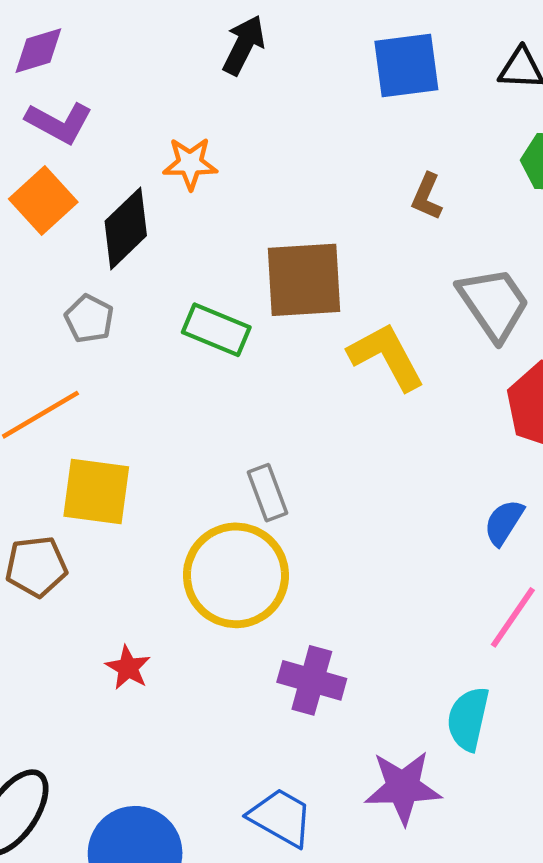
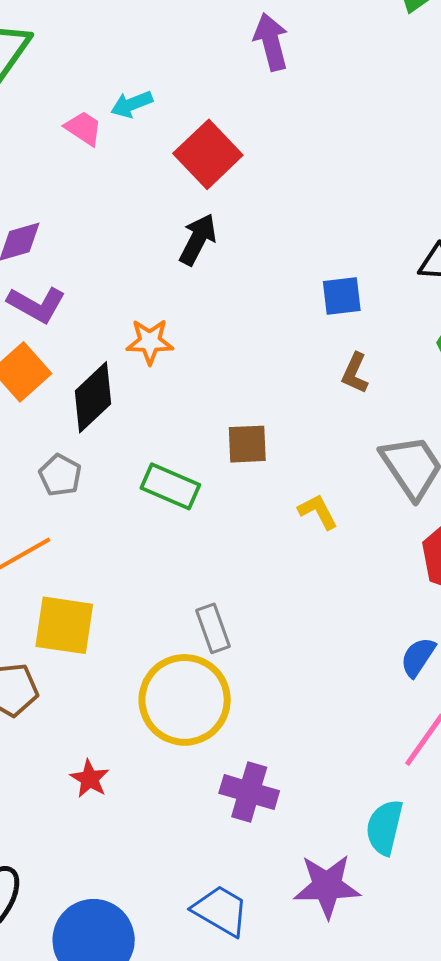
blue square: (406, 66) -> (342, 296), moved, size x0.7
brown square: (304, 280) -> (247, 444), size x0.6
yellow L-shape: (386, 356) -> (318, 512), size x0.6

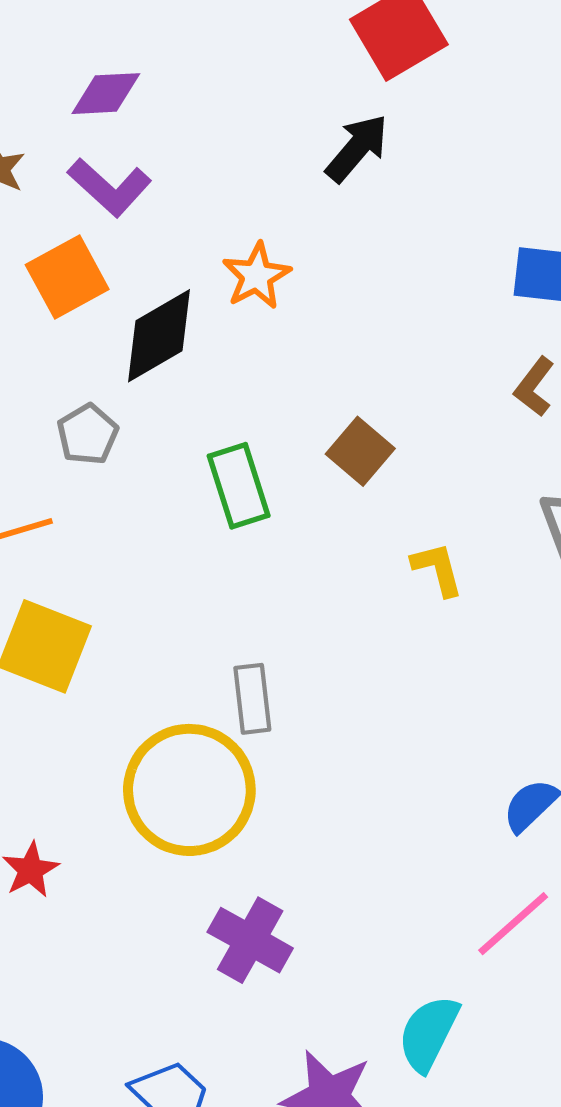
orange star: (150, 342) -> (257, 276), turned 30
brown square: (247, 444) -> (360, 451), turned 30
green rectangle: (170, 486) -> (239, 486), turned 36

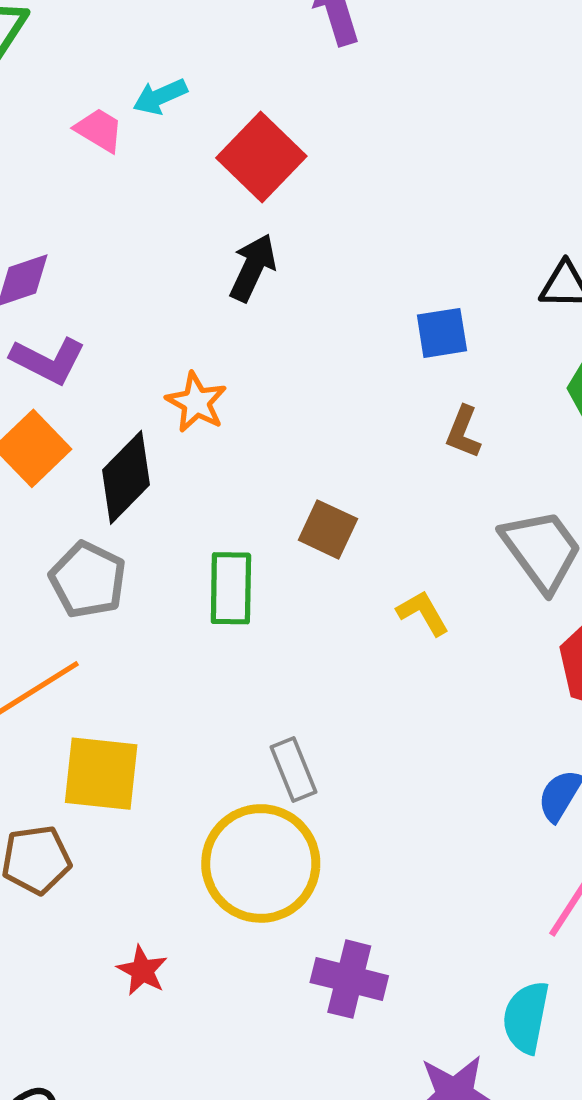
gray pentagon: (88, 434) -> (88, 580), size x1.4
green rectangle: (239, 486) -> (231, 588), turned 34

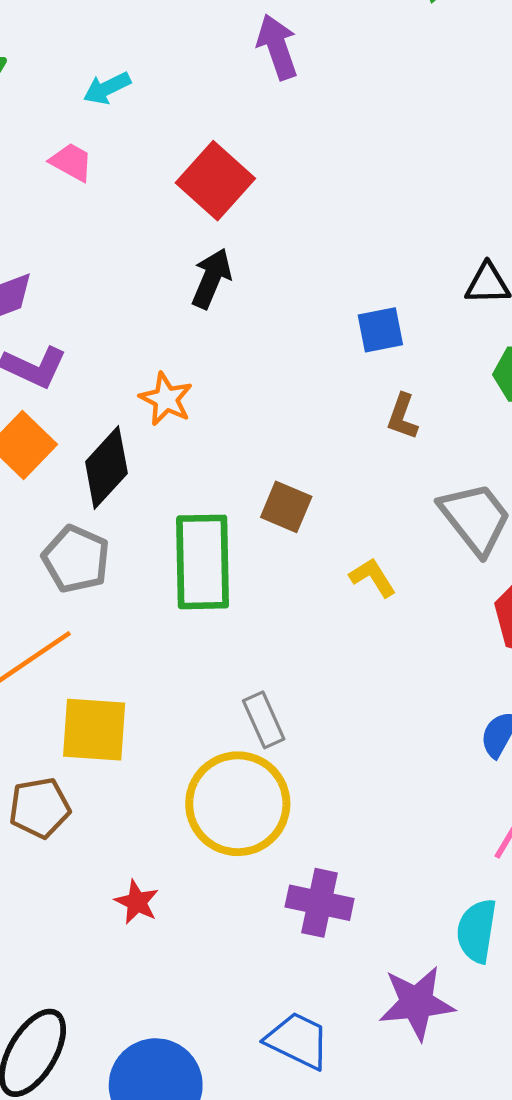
cyan arrow: (160, 97) -> (107, 88), moved
green rectangle: (231, 588) -> (203, 562), size x1.5

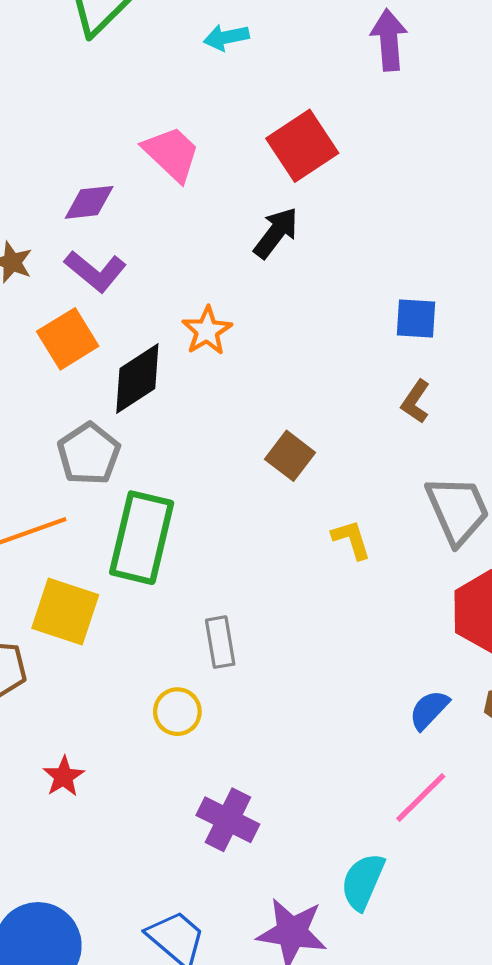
pink trapezoid: (71, 162) -> (171, 154), moved, size x1.5
green rectangle: (203, 562) -> (142, 538), moved
yellow circle: (238, 804) -> (177, 712), size x0.5

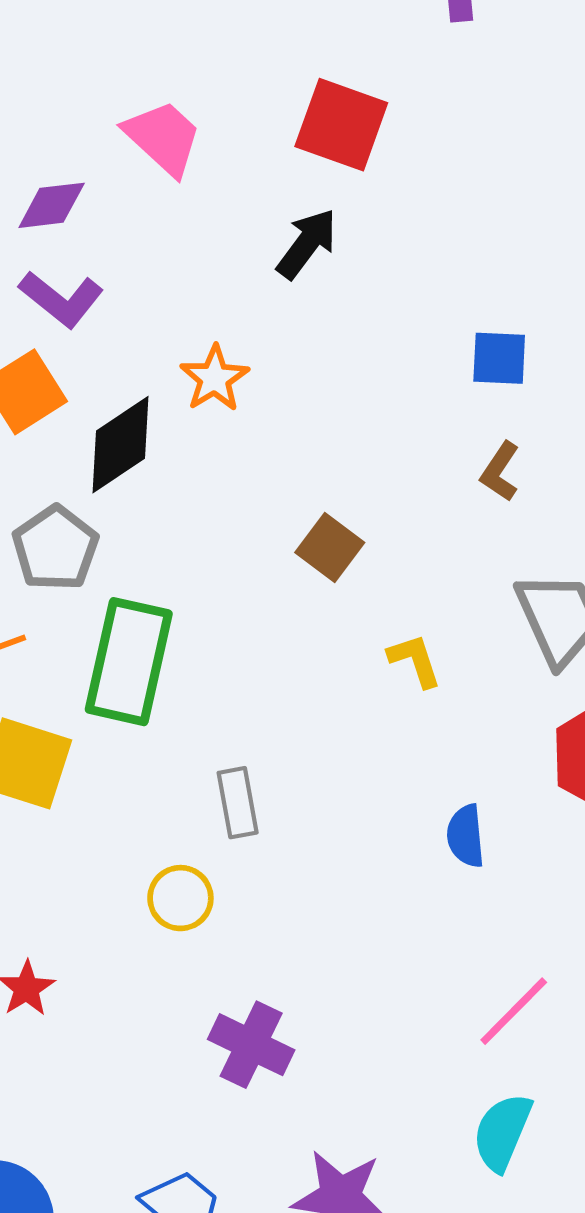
red square: (302, 146) -> (341, 125), turned -36
blue semicircle: (429, 710) -> (466, 836), moved, turned -48
cyan semicircle: (363, 882) -> (502, 1132), moved

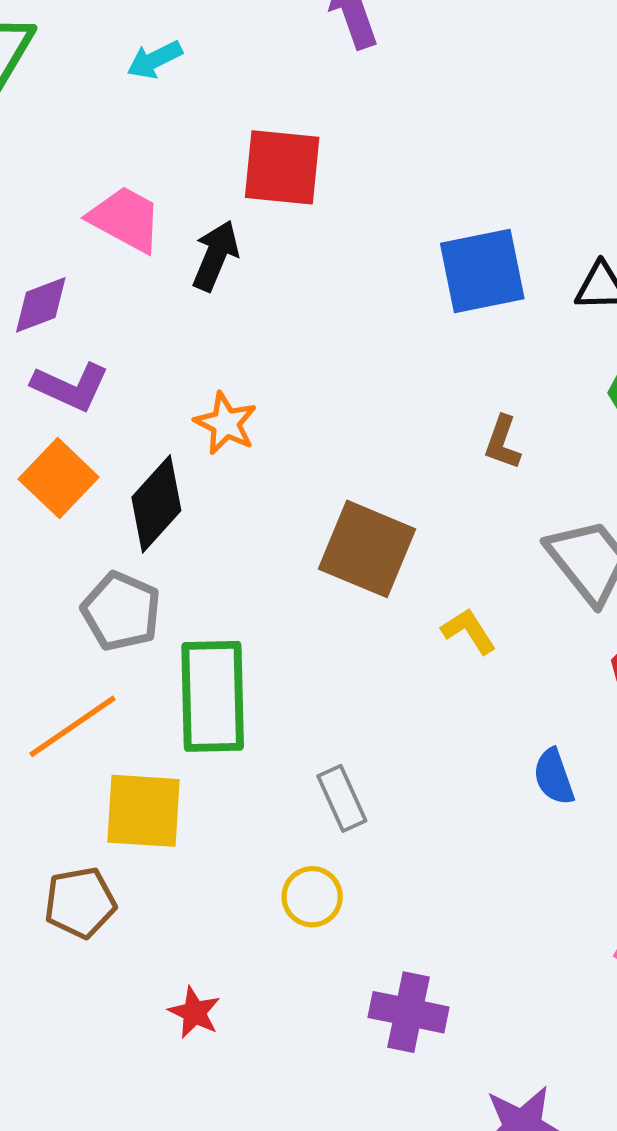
black arrow: (307, 244) -> (215, 256), moved
blue square: (499, 358) -> (482, 271), moved, size x1.6
brown square: (330, 547) -> (367, 549), size x1.6

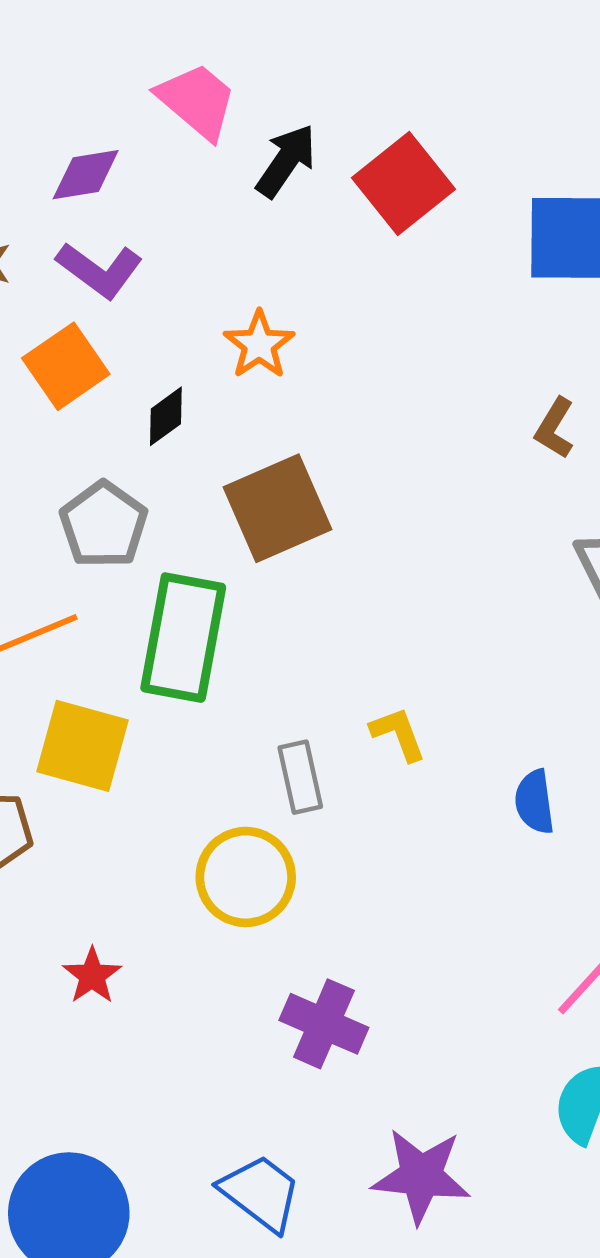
red square: (282, 167) -> (404, 184), moved, turned 34
black diamond: (156, 504) -> (166, 416), size x0.6
brown square: (367, 549) -> (277, 508), moved, turned 32
yellow L-shape: (469, 631) -> (398, 734), moved
yellow circle: (312, 897) -> (246, 877), size x1.5

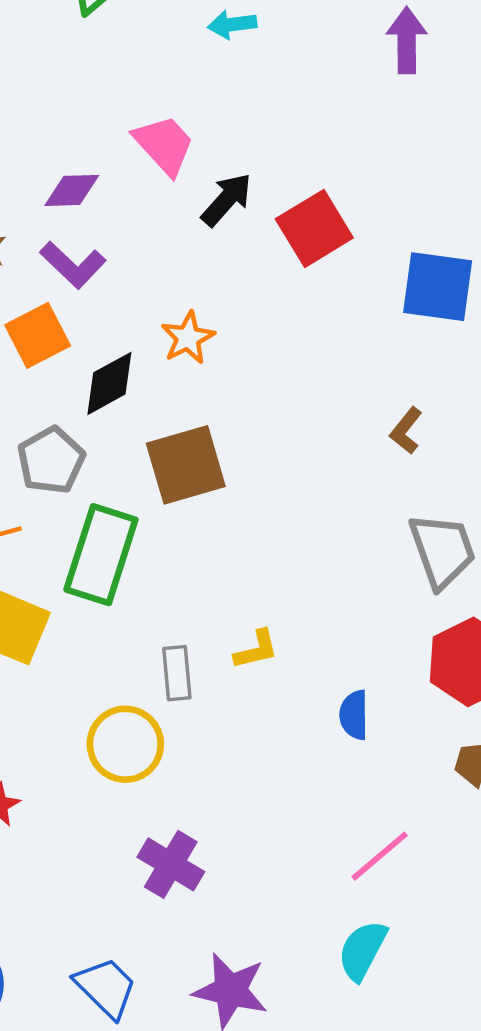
black diamond: (166, 416) -> (109, 383), size x1.5
yellow L-shape: (398, 734) -> (256, 650), turned 90

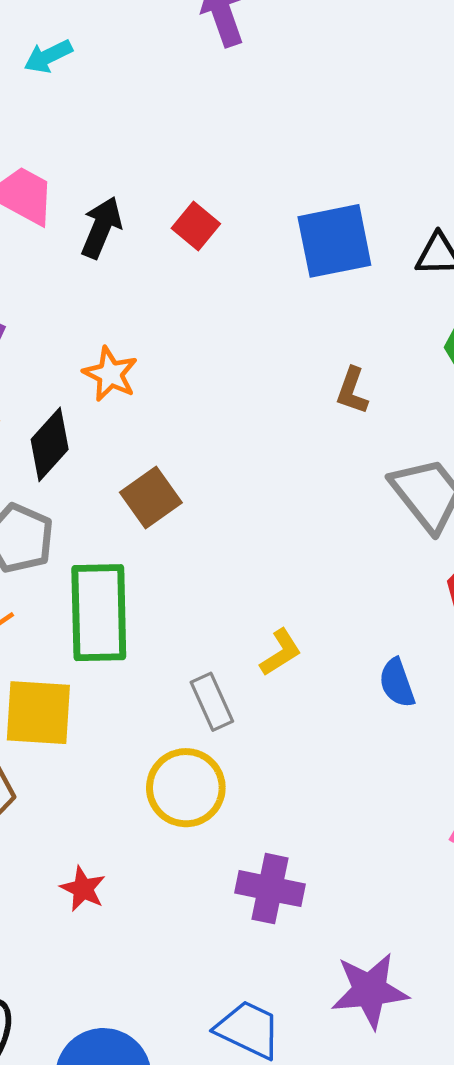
red square: (314, 228) -> (196, 226), size x0.6
brown square: (186, 465) -> (151, 497), size x0.7

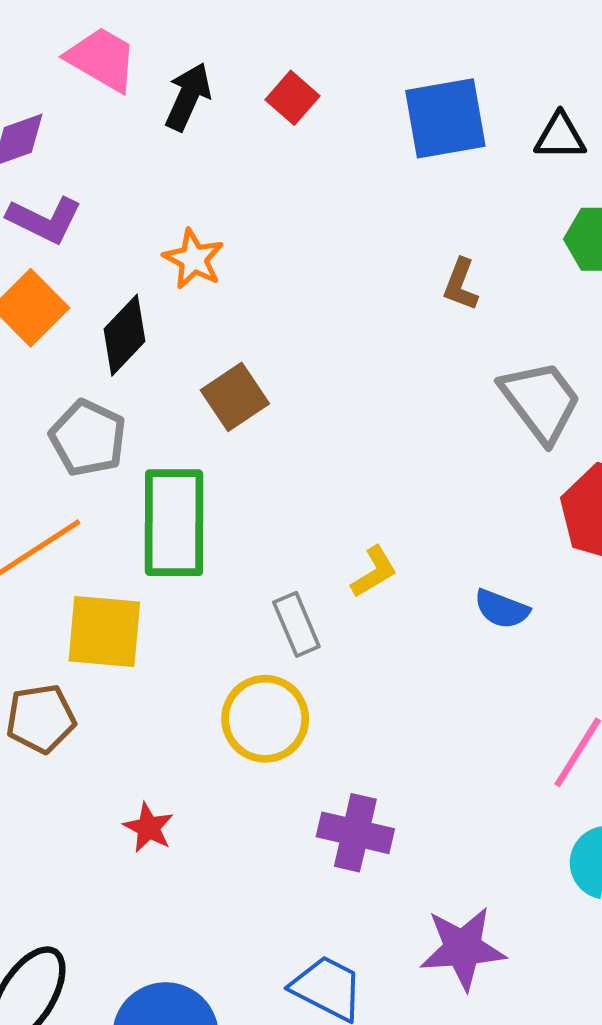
blue semicircle: (397, 683) -> (502, 609), turned -51

